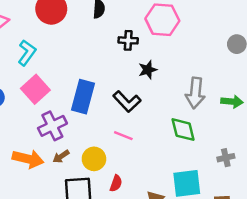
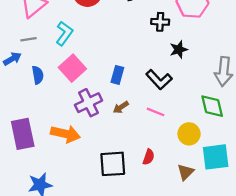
blue rectangle: (83, 97) -> (117, 75), size x0.6
brown arrow: (61, 156) -> (121, 107), moved
yellow circle: (94, 159) -> (189, 134), moved

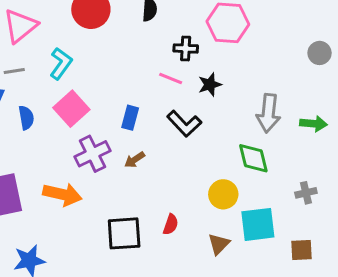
pink line: (156, 112) -> (171, 79), moved

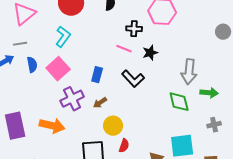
cyan L-shape: (61, 64) -> (63, 37), moved
blue semicircle: (26, 118) -> (32, 65), moved
green arrow: (314, 124) -> (209, 93), moved
yellow circle: (223, 194) -> (113, 126), moved

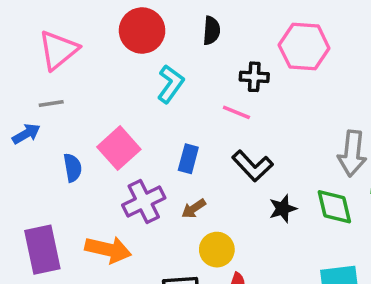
cyan L-shape: (63, 37) -> (171, 84), moved
black star: (150, 53) -> (283, 209), moved
blue semicircle: (32, 65) -> (73, 168), moved

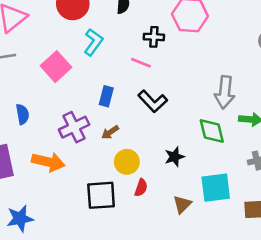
pink square: (119, 148) -> (56, 67), moved
blue semicircle: (73, 168) -> (23, 114), moved
black star: (283, 209) -> (174, 157), moved

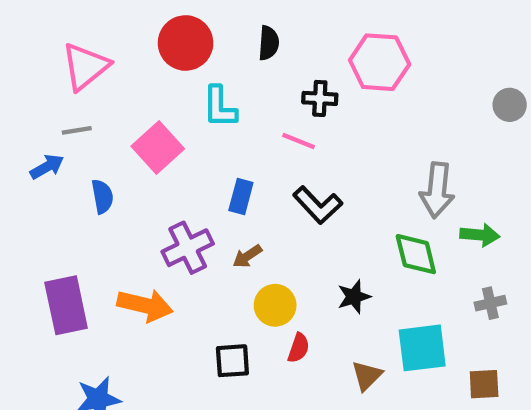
cyan L-shape: (93, 42) -> (220, 107), turned 144
blue semicircle: (23, 114) -> (102, 197), moved
black square: (101, 195) -> (232, 361), size x0.7

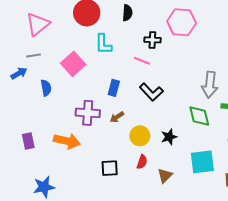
purple cross: (188, 248) -> (88, 113), turned 30
purple rectangle: (66, 305) -> (28, 141), size x0.6
yellow circle: (275, 305) -> (140, 136), moved
brown triangle: (367, 376) -> (165, 175), moved

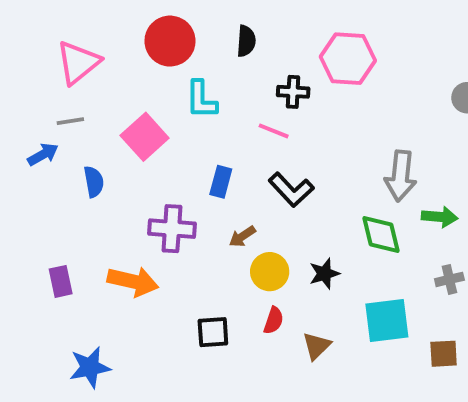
brown arrow: (117, 117) -> (242, 236), moved

